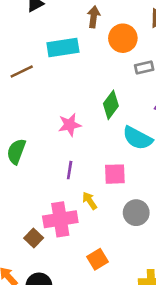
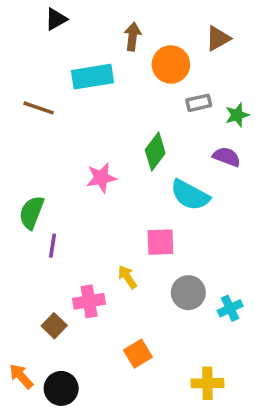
brown line: (22, 71) -> (39, 108), turned 45
purple line: (70, 170) -> (52, 246), moved
pink cross: (60, 219) -> (89, 301), size x0.7

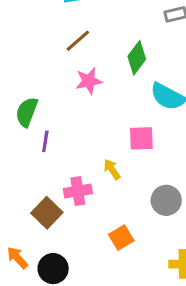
brown line: (39, 108) -> (78, 41), moved, turned -60
gray circle: (188, 293) -> (166, 200), moved
brown square: (54, 326) -> (47, 213), size x1.4

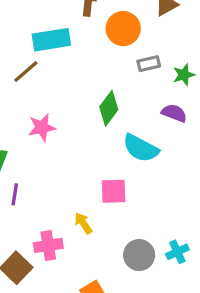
brown line: (78, 41) -> (26, 72), moved
pink star: (89, 81) -> (42, 127), moved

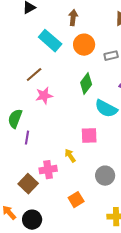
orange circle: (123, 29) -> (84, 45), moved
cyan rectangle: (51, 40) -> (50, 41), turned 50
brown line: (26, 72) -> (34, 75), moved

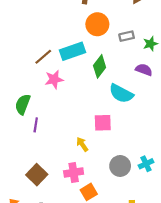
cyan rectangle: (50, 41) -> (72, 51), moved, turned -60
pink cross: (48, 170) -> (74, 172), moved

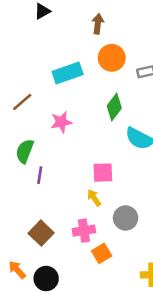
cyan rectangle: (72, 51) -> (68, 73), moved
brown line: (43, 57) -> (22, 102), moved
pink square: (103, 123) -> (103, 173), moved
gray circle: (120, 166) -> (126, 218), moved

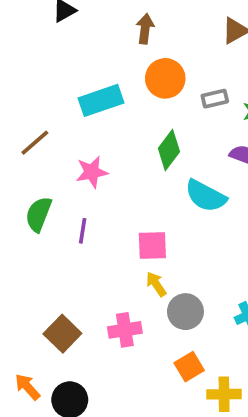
purple line: (40, 175) -> (83, 231), moved
yellow arrow: (94, 198) -> (156, 284), moved
orange square: (102, 253) -> (189, 367), moved

